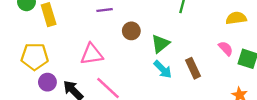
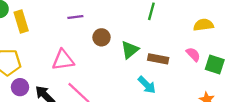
brown rectangle: (193, 68) -> (158, 59), moved, turned -54
cyan arrow: (163, 69) -> (147, 85), moved

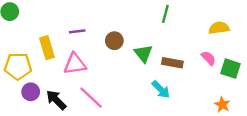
purple line: (75, 17) -> (77, 31), moved
yellow rectangle: (21, 21) -> (47, 48), moved
green triangle: (130, 50) -> (143, 53), turned -30

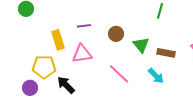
yellow pentagon: (18, 66) -> (44, 67), moved
purple circle: (31, 92) -> (30, 88), moved
pink line: (91, 98) -> (119, 74), moved

